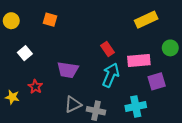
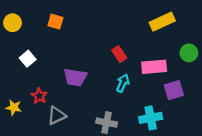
cyan arrow: (111, 75) -> (123, 83), size x0.7
gray triangle: (73, 104) -> (57, 116), moved

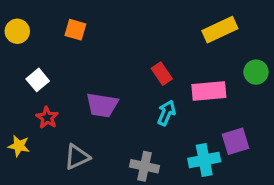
purple square: (174, 90) -> (236, 141), moved
red star: (39, 96) -> (47, 118), moved

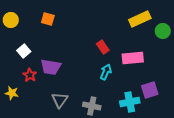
green circle: (256, 72) -> (163, 31), moved
purple trapezoid: (102, 105) -> (51, 67), moved
gray triangle: (77, 157) -> (60, 100), moved, turned -30

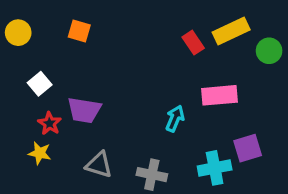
red rectangle: (103, 47) -> (193, 43), moved
yellow star: (12, 93) -> (40, 153), moved
gray triangle: (60, 100) -> (99, 165), turned -48

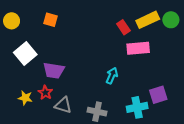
green circle: (269, 51) -> (171, 20), moved
white square: (40, 84) -> (25, 54), size x1.5
pink rectangle: (220, 95) -> (138, 48), moved
red star: (50, 123) -> (45, 93), moved

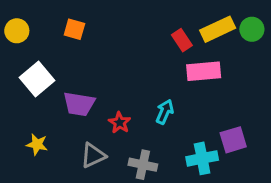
red star: (45, 93) -> (120, 123), moved
gray triangle: (63, 105) -> (93, 155), turned -42

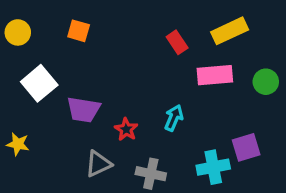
green circle: (252, 29) -> (266, 82), moved
red rectangle: (182, 40) -> (177, 42), moved
yellow star: (37, 144) -> (18, 144), moved

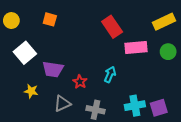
yellow rectangle: (230, 31) -> (164, 22), moved
red rectangle: (177, 42) -> (112, 27), size x1.5
yellow star: (18, 144) -> (31, 91), moved
purple square: (246, 147) -> (159, 108), moved

